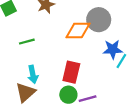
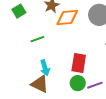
orange diamond: (78, 30) -> (67, 18), moved
brown triangle: (25, 92) -> (40, 84), turned -48

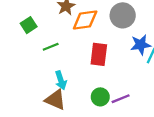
green square: (19, 11) -> (29, 25), moved
red rectangle: (79, 63) -> (99, 54), moved

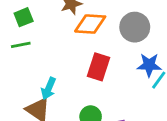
green line: (51, 47) -> (21, 45), moved
cyan arrow: (61, 80) -> (49, 88), turned 30

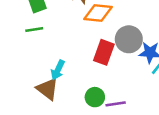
gray circle: (135, 27) -> (129, 39), moved

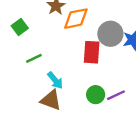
green line: (34, 29) -> (34, 58), moved
cyan arrow: (58, 70) -> (55, 80), turned -48

